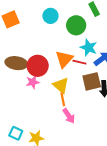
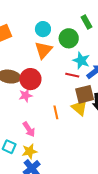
orange triangle: (64, 59) -> (43, 50), moved
yellow triangle: (61, 85) -> (80, 108), moved
pink arrow: (69, 116) -> (29, 129), moved

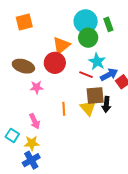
cyan circle: (43, 29) -> (86, 21), moved, size x1.5
red circle: (30, 79) -> (55, 63), moved

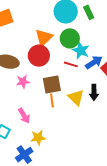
green circle: (88, 38) -> (70, 38), moved
brown square: (95, 95) -> (52, 85), moved
yellow star: (32, 143) -> (38, 138), moved

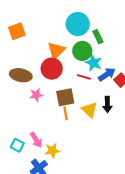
green rectangle: (89, 12) -> (98, 37), moved
pink arrow: (24, 116) -> (36, 140), moved

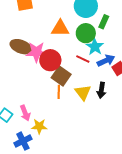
green rectangle: (98, 37) -> (104, 22), turned 40
orange triangle: (56, 50) -> (60, 28), turned 36
red circle: (52, 69) -> (50, 60), moved
pink star: (36, 95) -> (36, 52), moved, size x1.5
brown square: (65, 97) -> (61, 76), turned 36

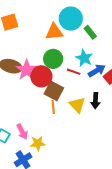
green rectangle: (104, 22) -> (90, 32), turned -56
orange triangle: (60, 28) -> (54, 32), moved
green circle: (86, 33) -> (53, 59), moved
pink star: (36, 52) -> (27, 70), turned -30

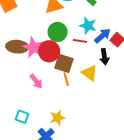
black arrow: (95, 101) -> (104, 57), moved
pink arrow: (22, 132) -> (36, 81), moved

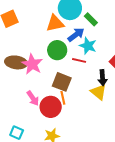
blue arrow: (102, 36) -> (76, 35), moved
red circle: (49, 51) -> (51, 107), moved
yellow triangle: (90, 73) -> (99, 92), moved

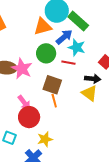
green rectangle: (91, 19) -> (78, 21), size x1.5
black arrow: (102, 78) -> (93, 79), turned -77
red circle: (51, 107) -> (29, 117), moved

